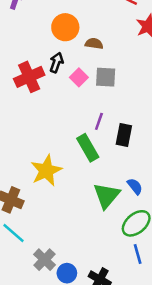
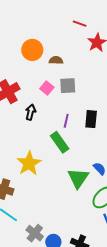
black arrow: (56, 63) -> (30, 112), moved
black rectangle: (124, 135) -> (91, 119), moved

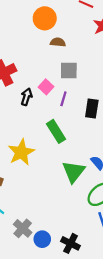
orange circle: (32, 50) -> (45, 18), moved
pink square: (47, 88) -> (46, 87), moved
purple line: (66, 121) -> (63, 99), moved

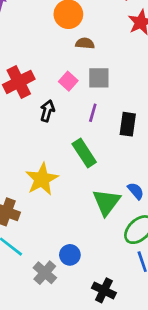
pink square: (46, 87) -> (68, 81), moved
blue circle: (42, 239) -> (70, 255), moved

